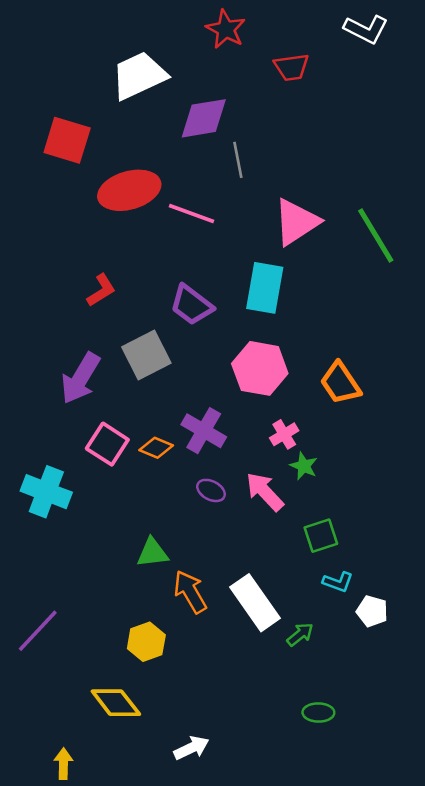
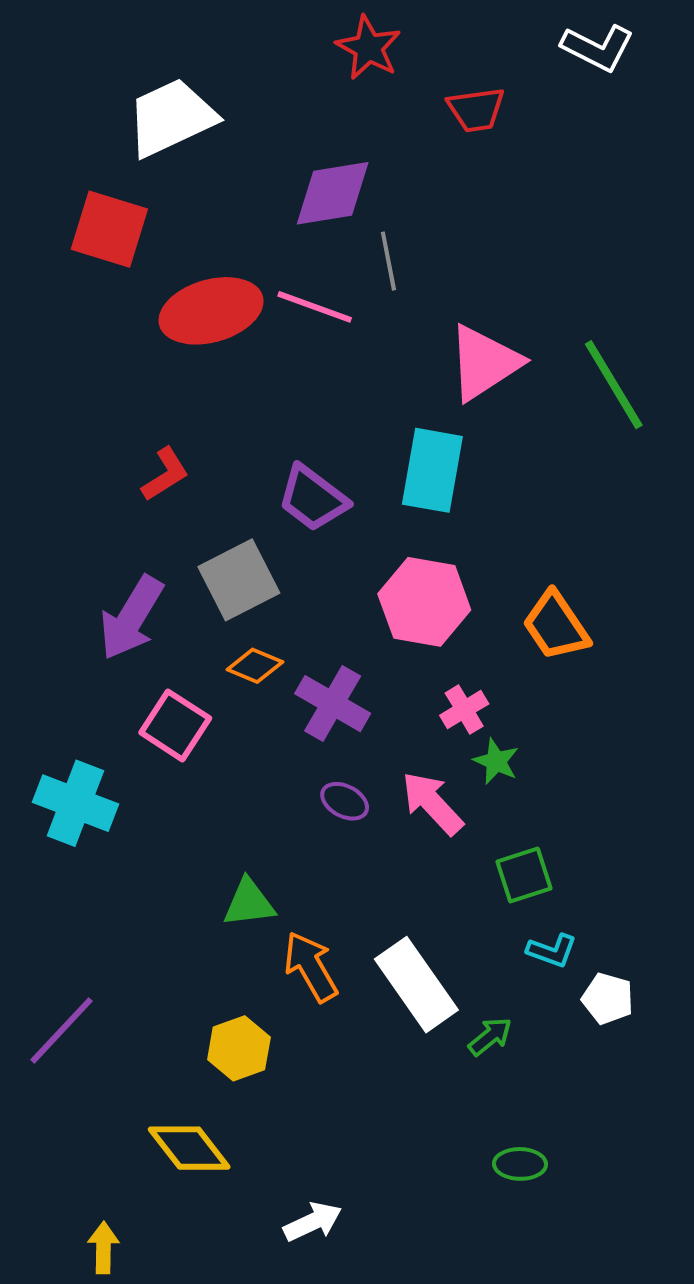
white trapezoid: (139, 76) -> (171, 118), moved
pink line: (192, 213) -> (315, 307), moved
orange diamond: (156, 448) -> (255, 666), moved

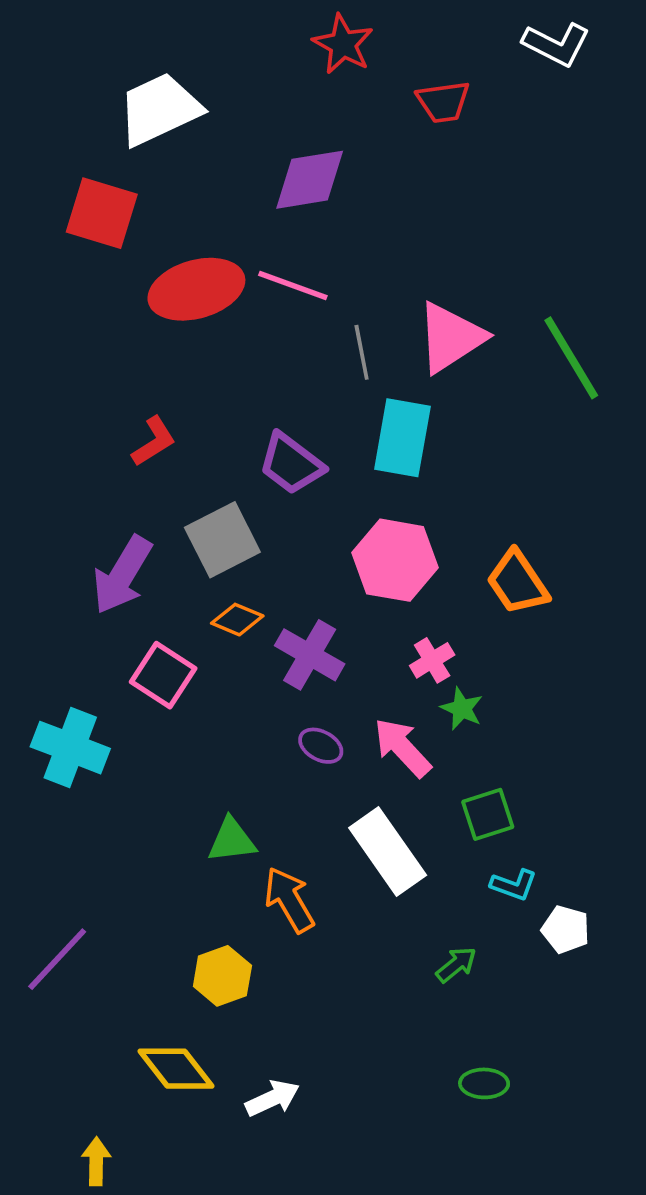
gray line: (388, 261) -> (362, 352), moved
white rectangle: (416, 985) -> (388, 851), moved
white arrow: (313, 1222) -> (273, 1098), moved

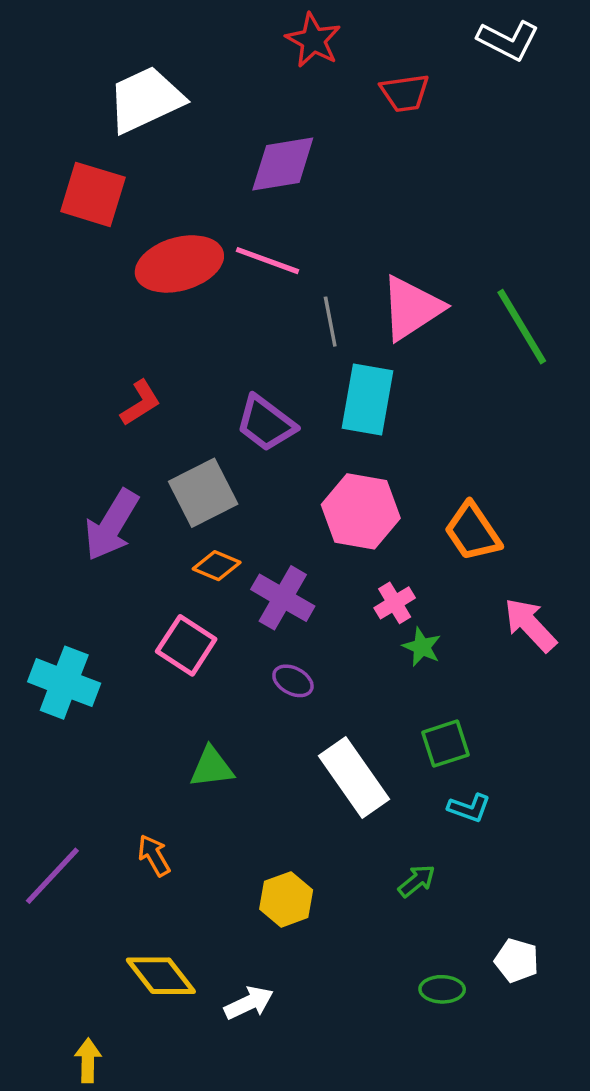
pink square: (163, 675) -> (186, 645), moved
pink arrow: (402, 748) -> (530, 625), moved
orange arrow: (289, 900) -> (154, 855), moved, size x0.7
white pentagon: (566, 929) -> (517, 960), moved
yellow hexagon: (222, 976) -> (286, 899), moved

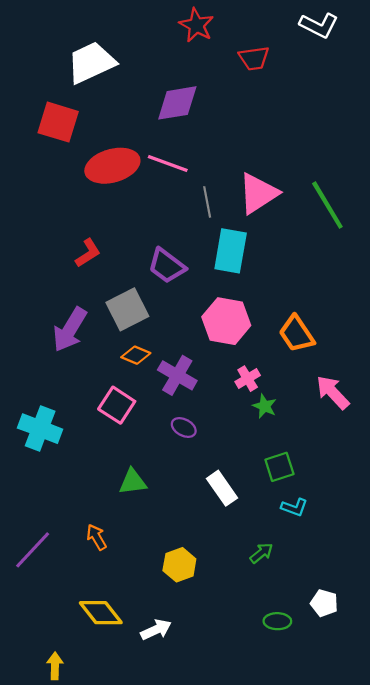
white rectangle: (354, 777) -> (222, 488), size x0.7

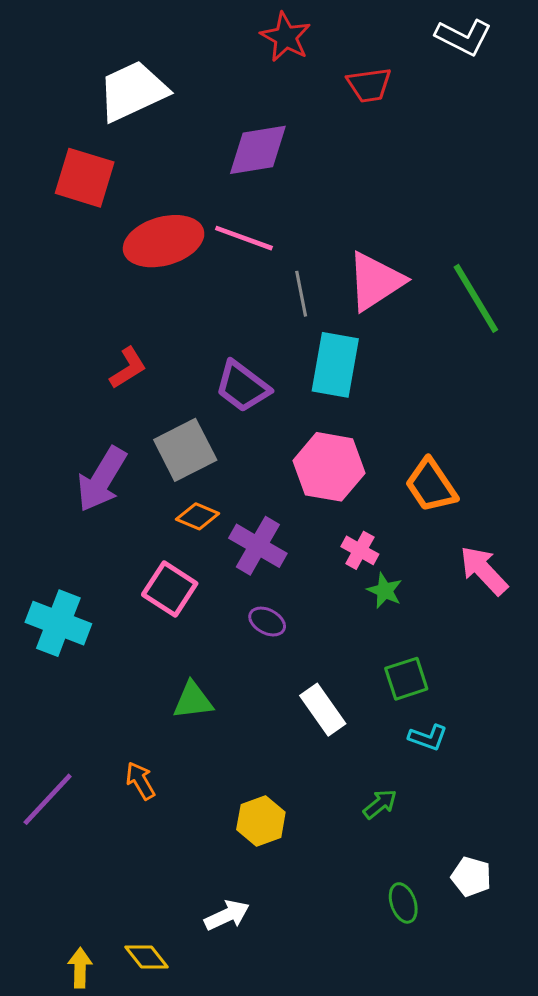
pink cross: (248, 379) -> (360, 550), turned -30
yellow diamond: (101, 613) -> (147, 957), moved, size x0.7
green ellipse: (277, 621) -> (403, 903), turned 70

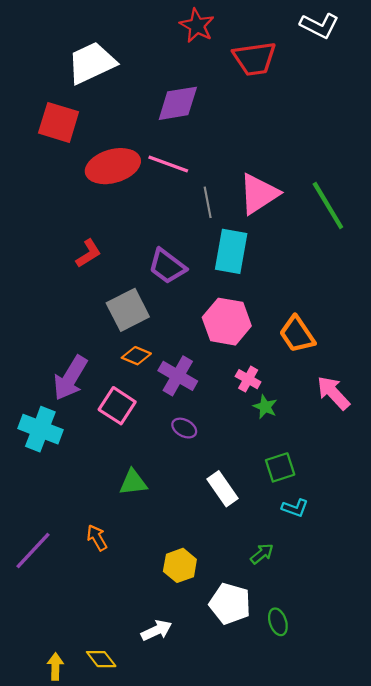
red trapezoid: (369, 85) -> (254, 59), size x1.4
purple arrow: (102, 479) -> (70, 378), moved
white pentagon: (471, 877) -> (230, 604), moved, size x1.5

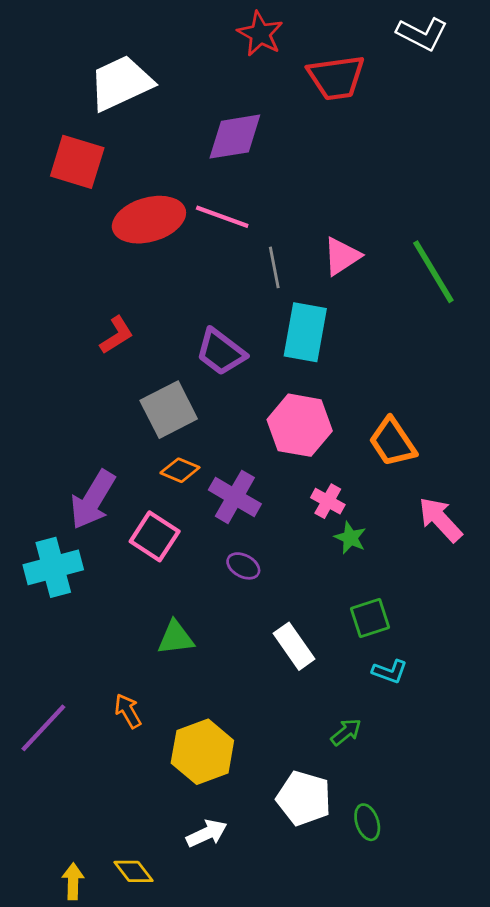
pink triangle: (259, 194) -> (342, 256), size x0.7
cyan cross: (40, 429) -> (53, 567), turned -36
yellow hexagon: (180, 565) -> (202, 752), moved, size x1.4

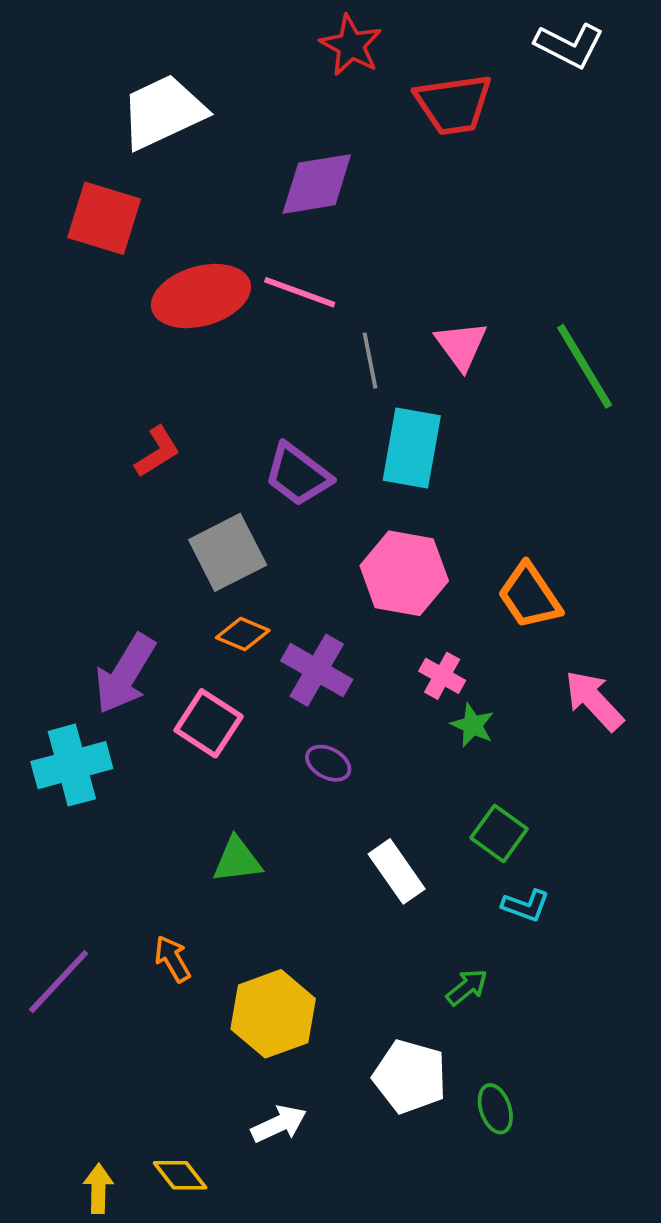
pink triangle: (342, 256) -> (461, 345), turned -33
green square: (370, 618) -> (499, 833), turned -36

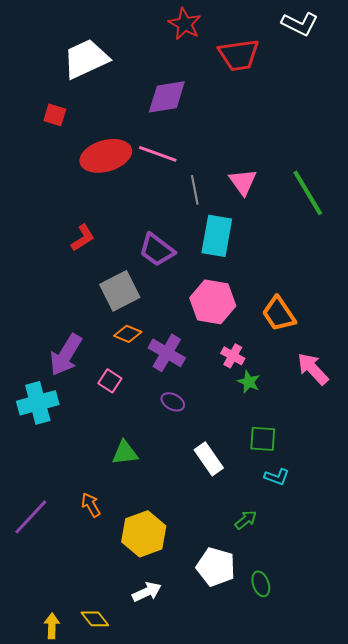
red square: (104, 218) -> (55, 115), size x0.6
pink square: (209, 723) -> (110, 381), size x0.7
green square: (499, 833) -> (263, 439), turned -32

